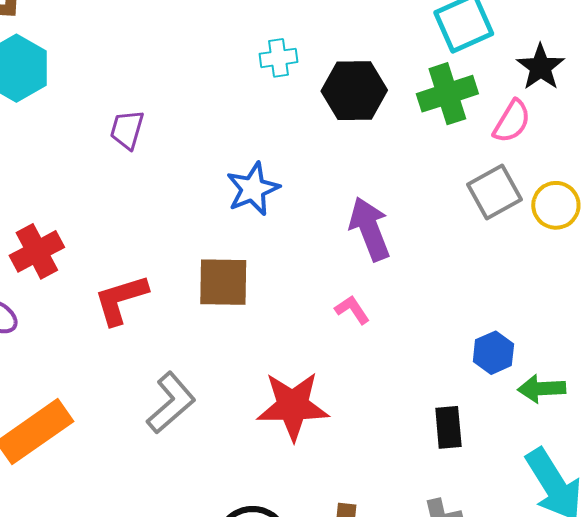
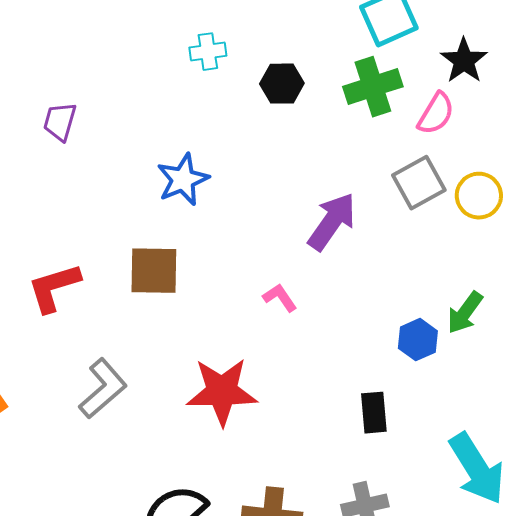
black hexagon: (354, 91) -> (282, 84), size x0.7
purple arrow: (370, 229) -> (332, 222), moved, turned 56
green arrow: (542, 389) -> (465, 313), moved, turned -51

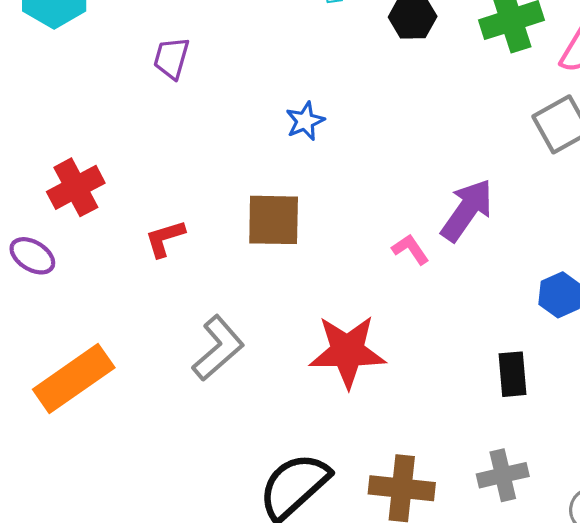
blue star: (183, 180) -> (305, 121), size x0.7
purple arrow: (332, 222) -> (467, 210), moved
red L-shape: (54, 288) -> (165, 238), size x0.7

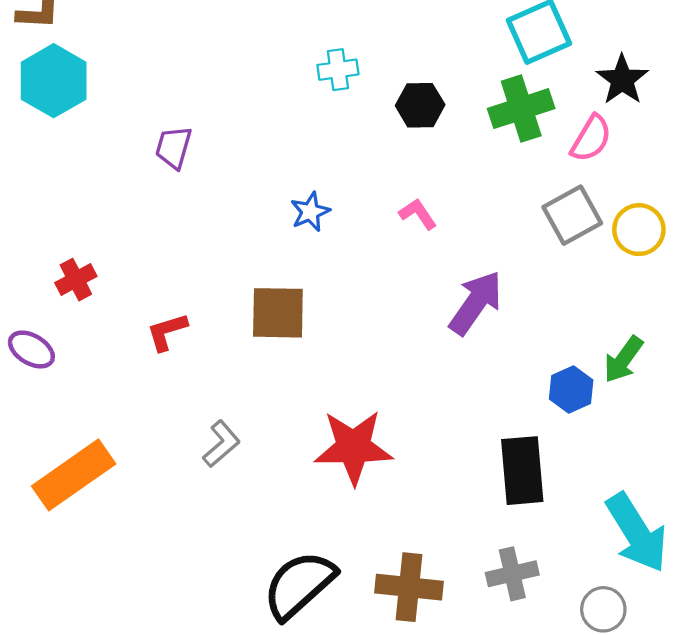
red cross: (76, 187) -> (76, 280), size x0.7
pink L-shape: (410, 249) -> (418, 214), moved
gray L-shape: (218, 348) -> (221, 444), size x0.7
black rectangle: (513, 374) -> (522, 471), size x1.5

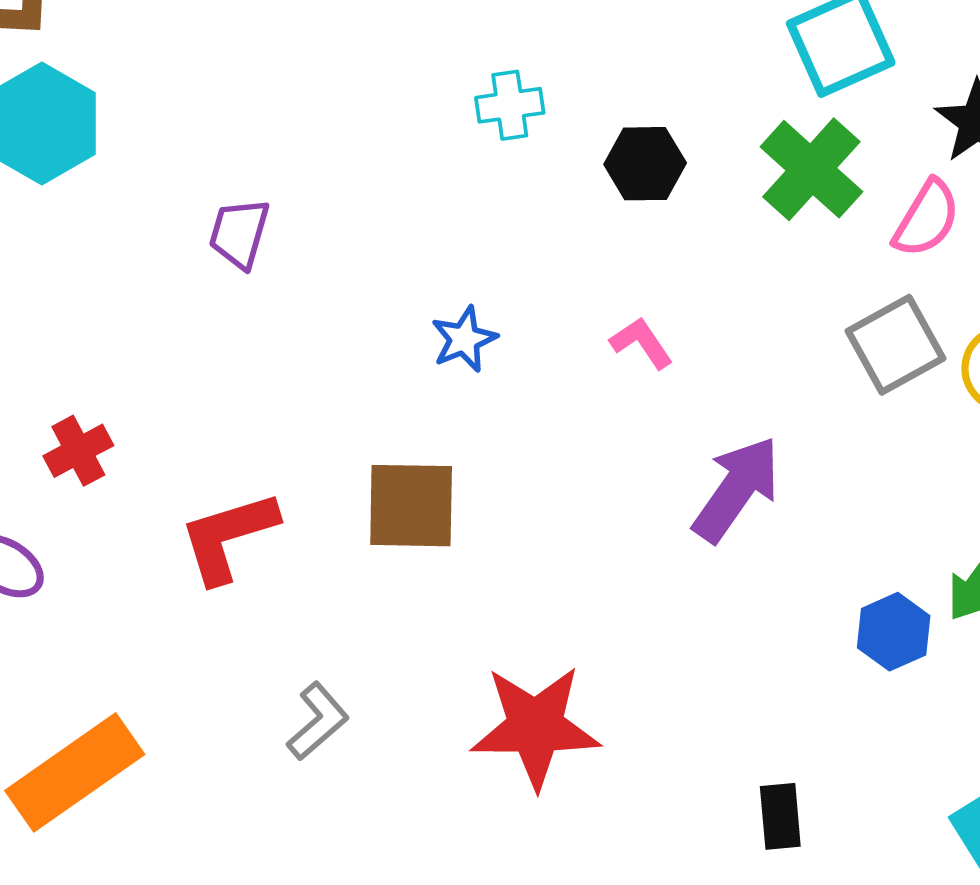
green cross: (521, 109) -> (811, 169), turned -30
red L-shape: (167, 332) -> (228, 537), size x1.5
black rectangle: (522, 471) -> (780, 816), moved, size x0.6

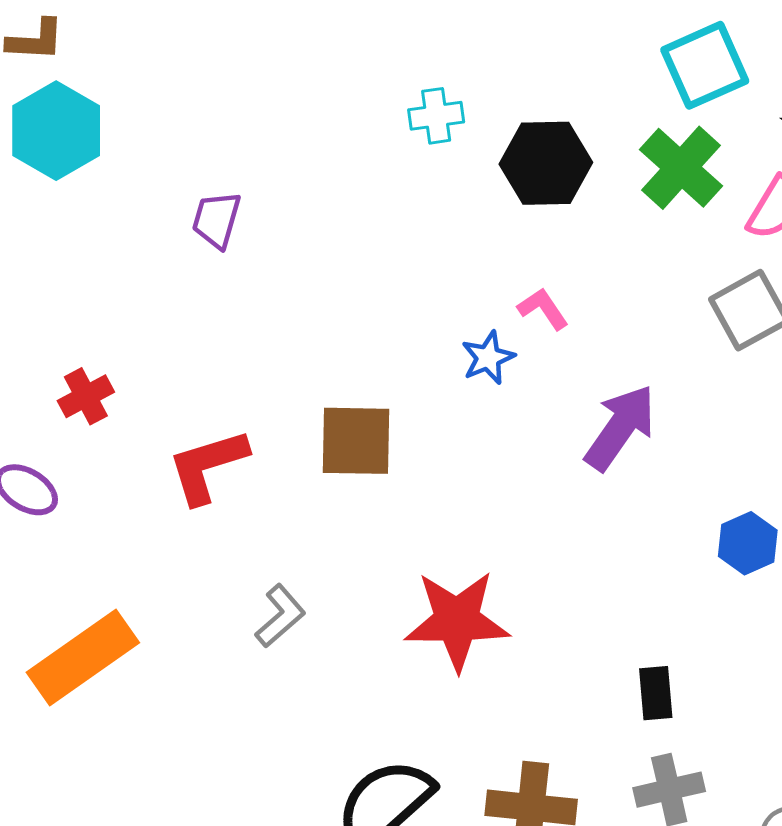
black hexagon: (645, 164) -> (546, 163), size x1.4
blue star: (464, 339) -> (488, 358), moved

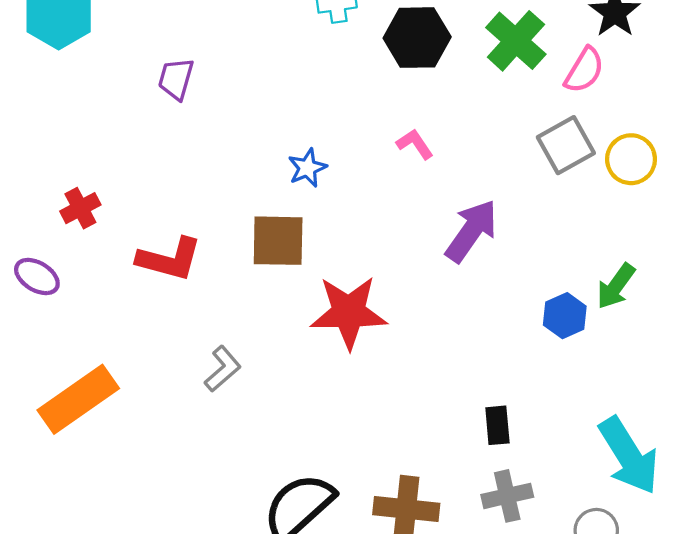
blue star: (488, 358) -> (307, 168), moved
red L-shape: (208, 466) -> (169, 259), turned -148
red star: (457, 620) -> (349, 312), moved

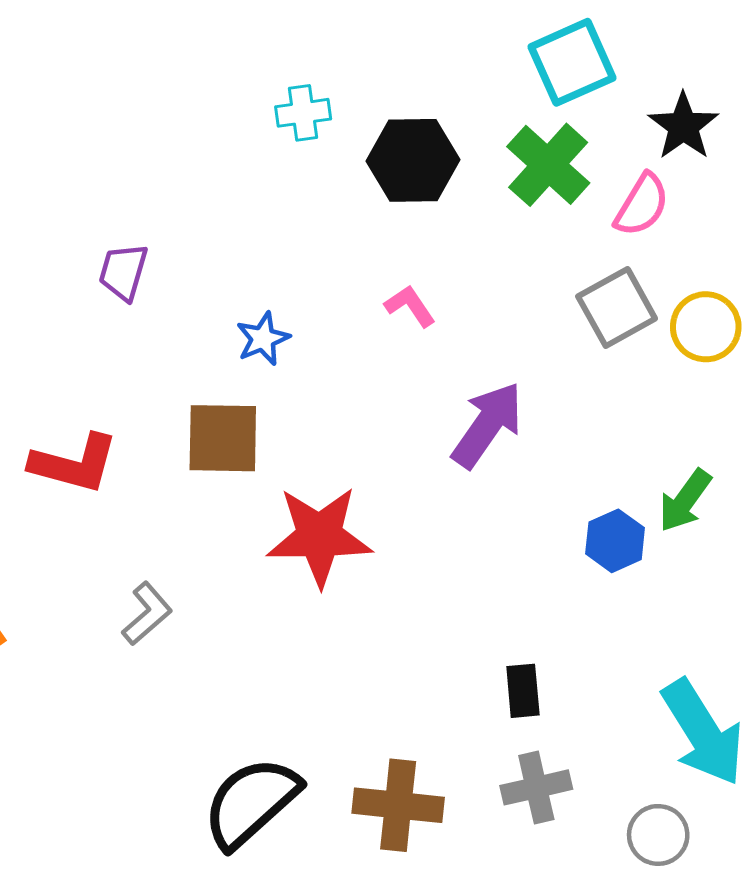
purple trapezoid: (176, 79) -> (123, 272), moved

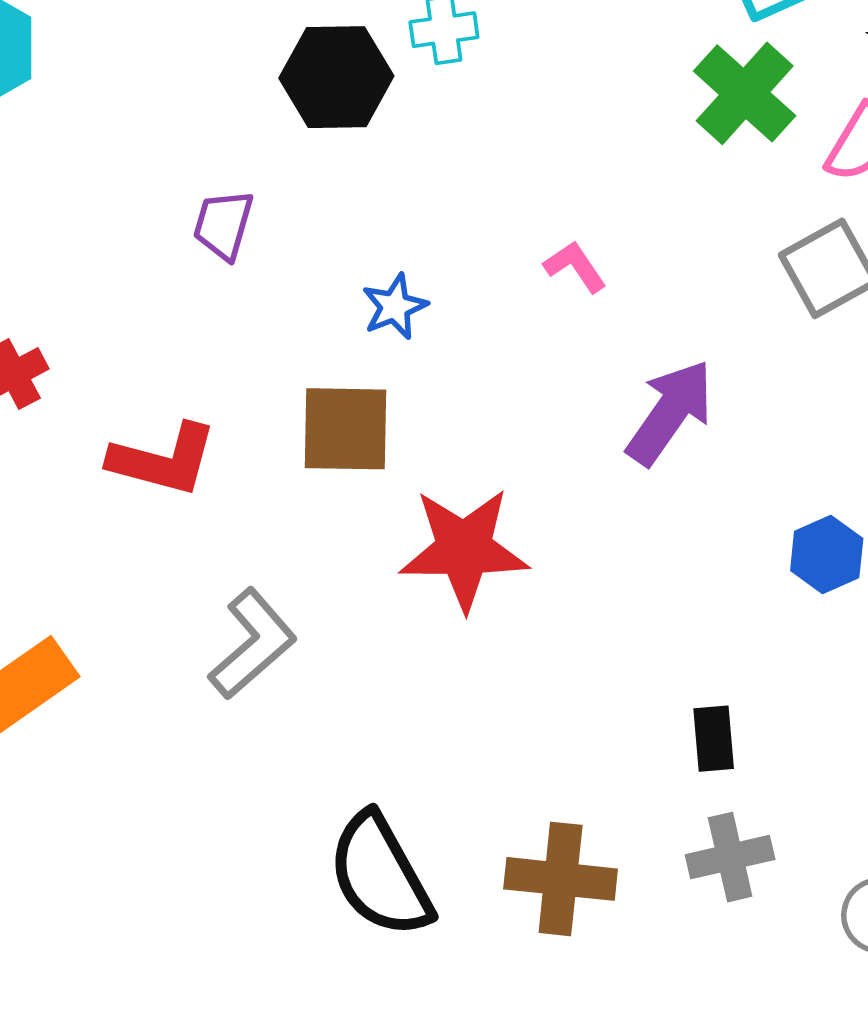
black hexagon: (413, 160) -> (336, 77), moved
gray L-shape: (147, 614) -> (253, 644), size x1.4
black semicircle: (251, 802) -> (380, 875), turned -77

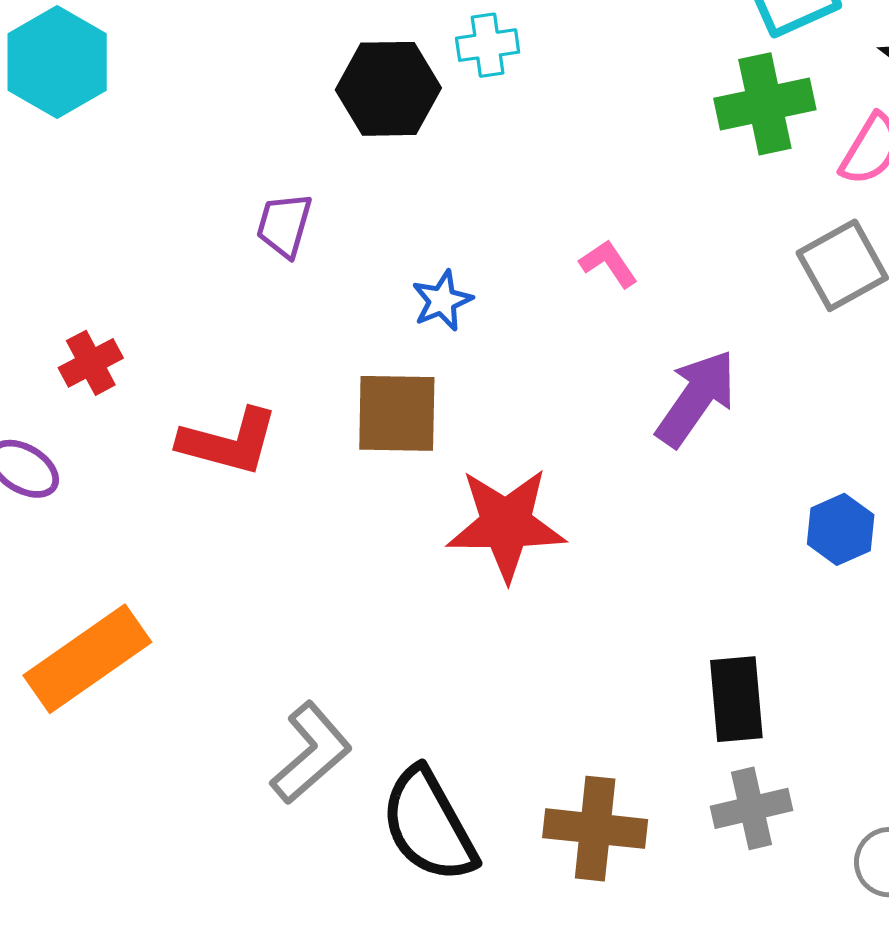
green cross: (745, 93) -> (765, 104), turned 36
gray L-shape: (253, 644) -> (311, 753), moved
black rectangle: (714, 739) -> (736, 699), size x1.4

